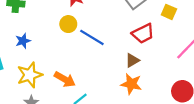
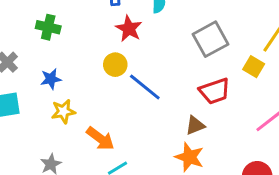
yellow star: (30, 75) -> (63, 111), moved, size x0.7

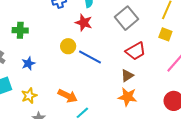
red star: (129, 29) -> (84, 23), moved
yellow square: (254, 67) -> (165, 34), moved
yellow star: (63, 111) -> (29, 96), moved

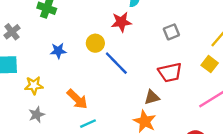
gray square: (127, 18) -> (171, 32), size x0.6
red star: (84, 23) -> (121, 22), turned 30
blue star: (28, 63) -> (58, 51), moved

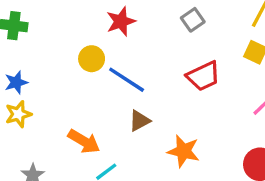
blue star: (58, 51) -> (16, 82), moved
yellow star: (34, 85) -> (18, 114), moved
brown triangle: (152, 97) -> (139, 121), moved

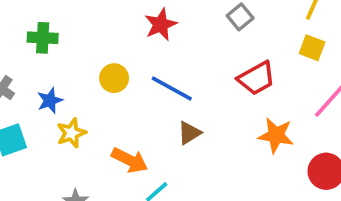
yellow circle: (92, 59) -> (114, 78), moved
yellow star: (18, 114) -> (71, 133), moved
orange star: (184, 151) -> (276, 135), moved

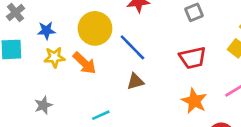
yellow circle: (114, 78) -> (95, 28), size x1.6
orange arrow: (130, 160) -> (84, 63), moved

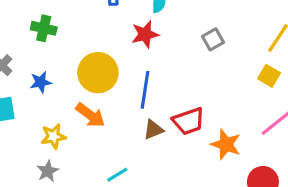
blue line: (132, 47) -> (145, 90), turned 60
yellow star: (54, 57) -> (53, 136), moved
red trapezoid: (193, 58) -> (189, 121), moved

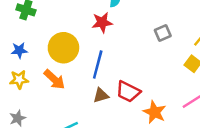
gray square: (213, 39) -> (163, 33), moved
red trapezoid: (189, 121) -> (128, 92), turned 40
yellow star: (53, 136) -> (19, 80), moved

